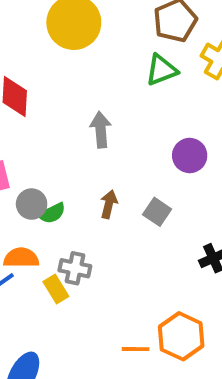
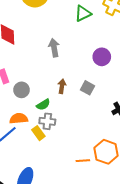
green semicircle: (52, 213) -> (43, 105), moved

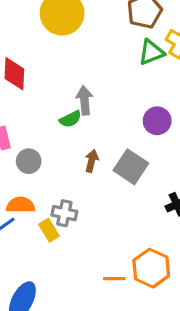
green triangle: (83, 13) -> (151, 52), moved
gray square: (87, 88) -> (131, 167), size x1.5
green semicircle: (43, 105) -> (70, 119), moved

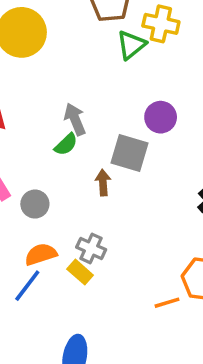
gray square: (131, 167) -> (129, 153), moved
gray cross: (64, 213) -> (91, 248), turned 30

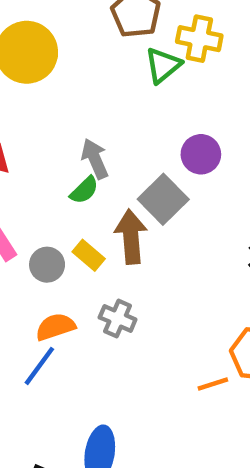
gray square: (129, 153) -> (163, 199), turned 30
brown arrow: (103, 183) -> (131, 237), size x1.6
yellow rectangle: (80, 272) -> (89, 255), moved

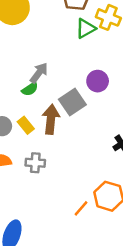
gray arrow: (95, 159) -> (39, 73), turned 50
gray cross: (118, 318) -> (35, 163), turned -30
orange line: (213, 384) -> (81, 208), turned -42

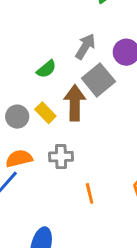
gray arrow: (39, 73) -> (85, 46), moved
orange line: (81, 208) -> (90, 193), moved, turned -49

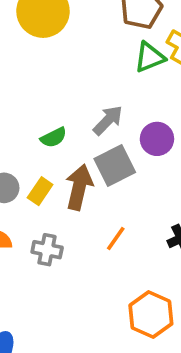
yellow rectangle: (45, 113) -> (40, 191), turned 66
orange line: (90, 193) -> (116, 238), moved, turned 36

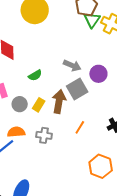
green triangle: (150, 57) -> (92, 20), moved, turned -30
gray arrow: (108, 120) -> (72, 65), turned 72
green semicircle: (54, 137) -> (35, 75), moved

